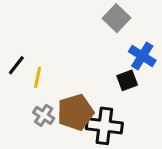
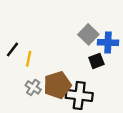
gray square: (117, 18) -> (88, 34), moved
blue cross: (142, 56) -> (108, 43), turned -30

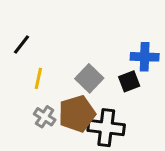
gray square: (88, 34) -> (89, 78), moved
black line: (12, 49) -> (22, 45), moved

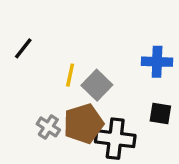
yellow line: (38, 78) -> (70, 75), moved
black square: (129, 81) -> (160, 114), moved, turned 30

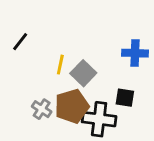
black square: (160, 114) -> (125, 98), moved

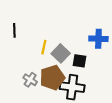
black line: (20, 42) -> (14, 30), turned -40
black square: (125, 98) -> (80, 61), moved

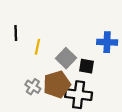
yellow line: (44, 47) -> (37, 47), moved

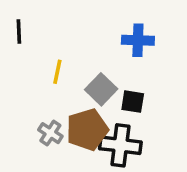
black line: (16, 33) -> (19, 32), moved
blue cross: (107, 42) -> (138, 40), moved

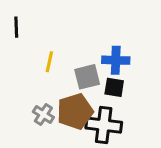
blue cross: (138, 40) -> (116, 60), moved
gray square: (101, 89) -> (87, 77), turned 32

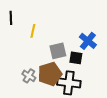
blue cross: (116, 60) -> (88, 41), moved, turned 36
yellow line: (49, 62) -> (33, 31), moved

